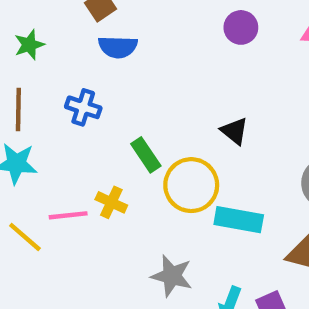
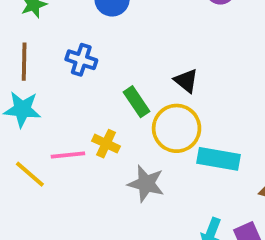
black triangle: (234, 131) -> (186, 81), moved
gray star: (172, 276) -> (146, 184), moved

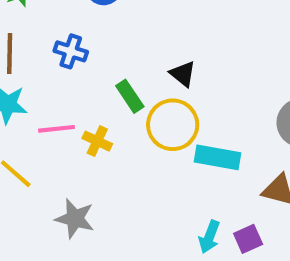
pink line: (68, 155) -> (56, 129), moved
gray star: (146, 184) -> (75, 219), moved

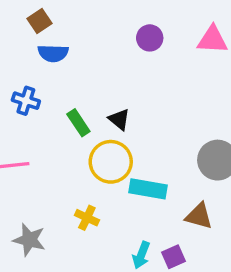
green rectangle: (130, 96) -> (78, 123), moved
yellow cross: (97, 141) -> (87, 218), moved

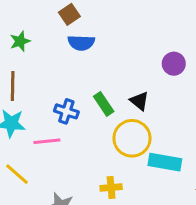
purple circle: (150, 38) -> (174, 64), moved
blue cross: (26, 101) -> (66, 111), moved
yellow cross: (87, 218) -> (111, 188), turned -30

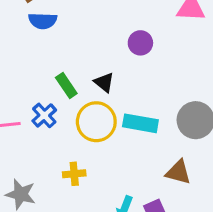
blue cross: (66, 111) -> (44, 115), moved, turned 30
cyan rectangle: (165, 162) -> (140, 123), moved

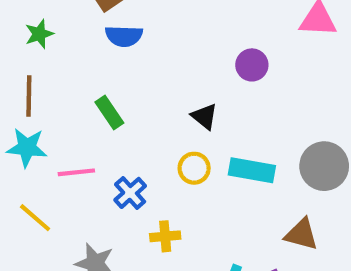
green rectangle: (66, 85) -> (109, 112), moved
blue cross: (44, 115) -> (130, 193), moved
yellow circle: (96, 122) -> (194, 168), size x0.6

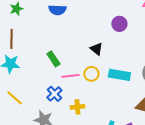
green rectangle: (109, 112) -> (53, 59), moved
pink line: (76, 172) -> (70, 76), moved
blue cross: (130, 193) -> (54, 94), moved

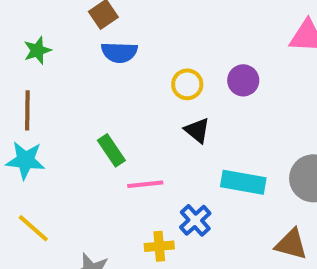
yellow circle: (91, 74) -> (187, 84), moved
blue cross: (54, 94) -> (195, 220), moved

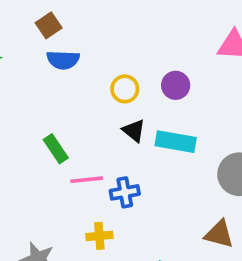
cyan rectangle: (243, 182) -> (176, 142), moved
blue cross: (195, 220) -> (125, 192), moved, turned 32

